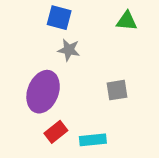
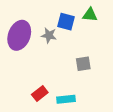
blue square: (59, 18) -> (66, 22), moved
purple ellipse: (43, 92) -> (19, 35), moved

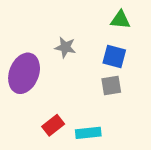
blue square: (66, 22) -> (114, 56), moved
purple ellipse: (19, 35) -> (24, 73), moved

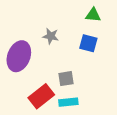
gray square: (111, 86) -> (66, 79), moved
red rectangle: (53, 125) -> (41, 96), size x1.5

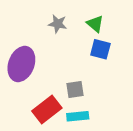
green triangle: (93, 15) -> (95, 24), moved, turned 35
gray star: (51, 36) -> (58, 24), moved

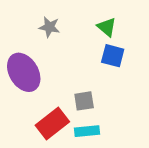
gray star: (58, 24) -> (49, 27), moved
purple ellipse: (21, 64) -> (24, 72), turned -52

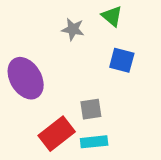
gray star: (49, 27) -> (73, 29), moved
green triangle: (107, 27) -> (112, 16), moved

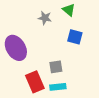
red rectangle: (57, 134) -> (35, 82), turned -75

